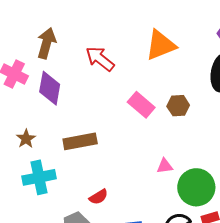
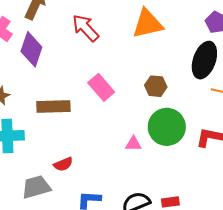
pink rectangle: (141, 105) -> (101, 87), moved
green circle: (196, 187) -> (167, 127), moved

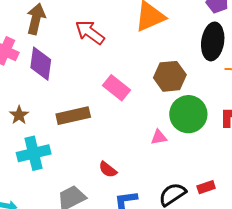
brown hexagon: (156, 86) -> (170, 76), size x1.4
red semicircle: (63, 164) -> (108, 169), moved, turned 72

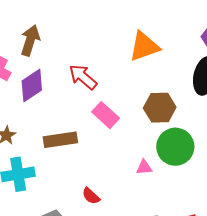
red arrow: (90, 32) -> (83, 77), moved
purple diamond: (41, 64) -> (32, 85), turned 44

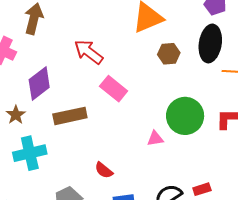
purple diamond: (32, 85) -> (39, 84), moved
brown hexagon: (160, 108) -> (169, 54), moved, size x0.7

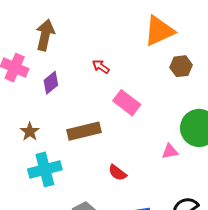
red arrow: (89, 52) -> (101, 67), size x0.6
purple diamond: (39, 84) -> (51, 83), moved, size x0.7
red semicircle: (104, 170) -> (117, 173), moved

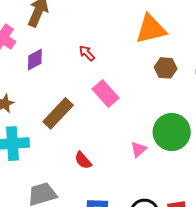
brown rectangle: (84, 131) -> (58, 113), turned -44
pink triangle: (170, 151) -> (139, 149), turned -42

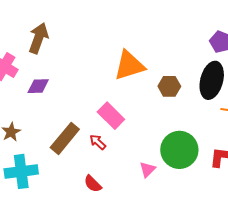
orange triangle: (151, 29) -> (129, 65), moved
red arrow: (87, 53) -> (98, 142), moved
purple diamond: (35, 60) -> (38, 86), turned 30

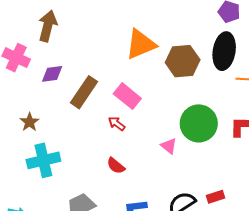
brown hexagon: (169, 86) -> (183, 61), size x1.5
brown rectangle: (65, 138) -> (84, 92), moved
pink triangle: (147, 169) -> (169, 146), turned -30

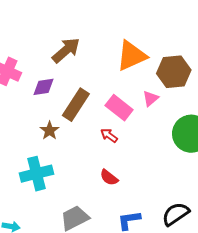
brown arrow: (48, 26) -> (66, 50), moved, turned 36
brown star: (29, 122) -> (50, 131), moved
pink triangle: (169, 146) -> (151, 98), moved, turned 42

